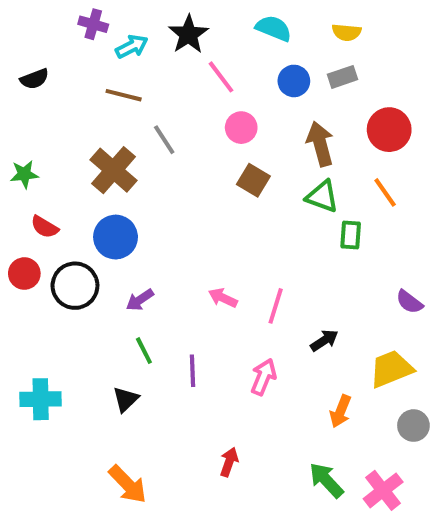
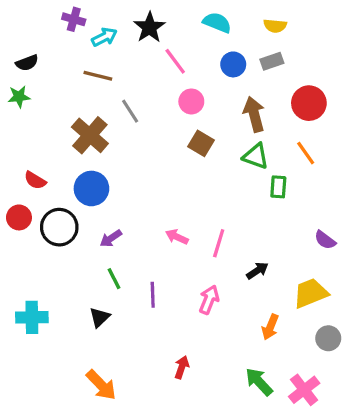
green star: (24, 174) -> (19, 97), moved

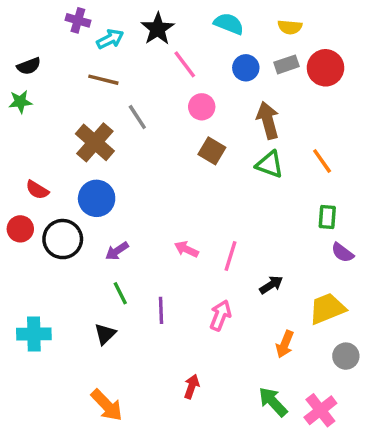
red circle: (309, 103) -> (325, 68), moved
green rectangle: (278, 187) -> (327, 217), moved

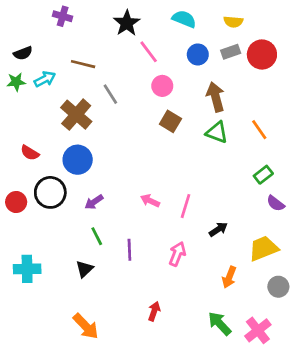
cyan arrow: (110, 39) -> (45, 79), moved
green rectangle: (327, 217) -> (263, 175), turned 48
red circle: (20, 229) -> (16, 202), moved

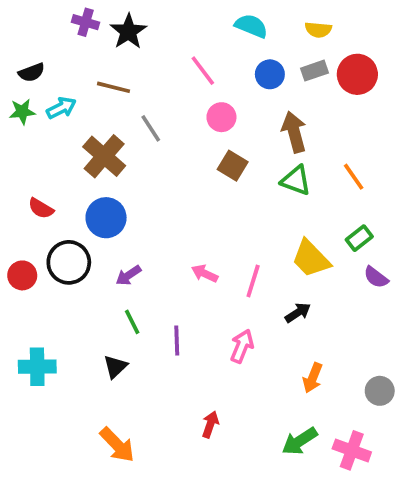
black star: (127, 23) -> (128, 32), moved
yellow trapezoid: (263, 248) -> (311, 259), moved, turned -112
green arrow: (220, 324) -> (300, 441), turned -80
pink cross: (258, 330) -> (352, 450), turned -32

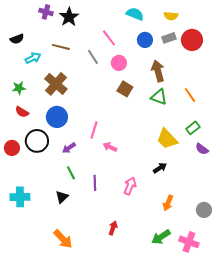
green star: (22, 112) -> (19, 88), moved
gray line: (151, 128) -> (93, 57), moved
pink line: (253, 281) -> (94, 130), moved

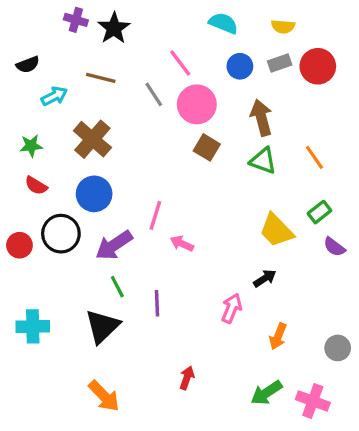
pink circle: (119, 63) -> (197, 104), size x1.5
purple arrow: (69, 148) -> (114, 245), size x1.6
pink arrow: (130, 186) -> (232, 308), moved
black triangle: (62, 197) -> (102, 326), size x1.6

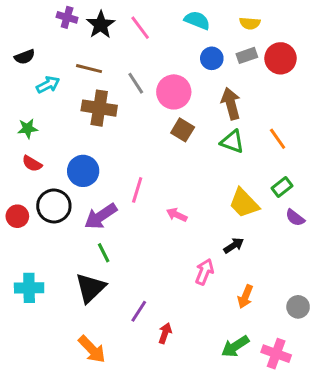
pink line: (180, 63) -> (140, 28), moved
brown cross: (92, 139) -> (99, 108), moved, turned -32
pink arrow: (182, 244) -> (177, 215), moved
purple line: (157, 303) -> (139, 311), moved, turned 35

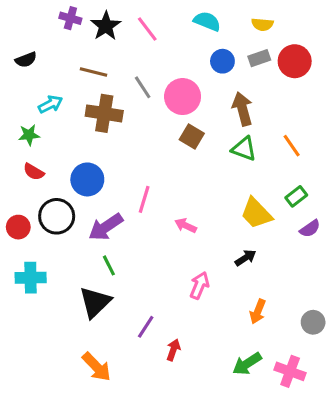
cyan arrow: (48, 85) -> (50, 104), moved
purple semicircle: (295, 218) -> (310, 229), turned -72
pink arrow: (204, 272) -> (199, 285), moved
cyan cross: (29, 288) -> (31, 278), moved

